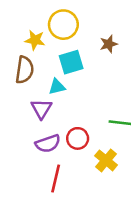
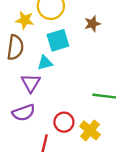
red circle: (78, 138) -> (64, 122), moved
purple semicircle: (48, 144) -> (24, 113), moved

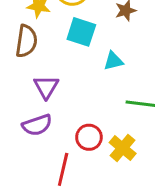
cyan square: (58, 40) -> (81, 32), turned 35
cyan triangle: (45, 63) -> (113, 61), moved

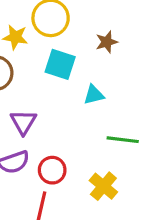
red circle: (89, 137) -> (52, 170), moved

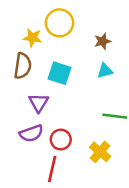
cyan square: (60, 64) -> (60, 73), moved
cyan triangle: (94, 95) -> (105, 71), moved

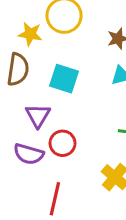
purple semicircle: (31, 133) -> (29, 154), turned 35
red circle: (61, 140) -> (63, 143), moved

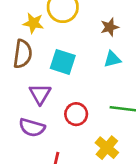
red circle: (63, 143) -> (76, 114), moved

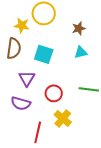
yellow cross: (107, 148) -> (63, 118), moved

